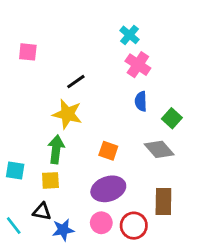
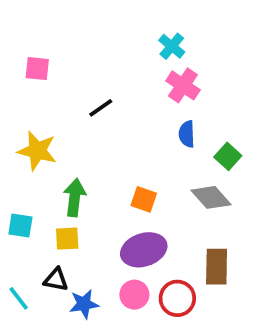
yellow star: (67, 114) -> (37, 151), moved

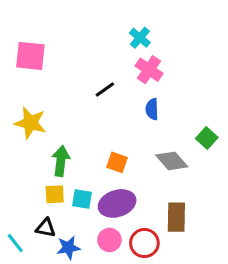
pink square: (37, 69) -> (30, 56), size x1.5
black line: (101, 108) -> (105, 89), moved
green square: (228, 156) -> (207, 138), moved
cyan square: (20, 226) -> (82, 199), moved

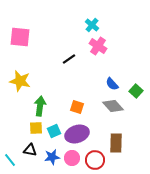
blue semicircle: (152, 109) -> (112, 84), moved, turned -40
cyan square: (82, 199) -> (54, 131), turned -32
blue star: (68, 248) -> (52, 157), moved

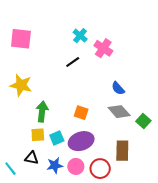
cyan cross: (92, 25) -> (80, 36), moved
green square: (136, 91) -> (143, 121), moved

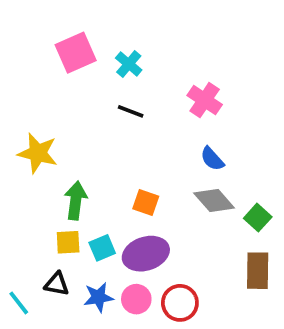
cyan cross: (80, 36) -> (129, 64), moved
pink square: (21, 39) -> (76, 53), moved, turned -30
pink cross: (103, 48) -> (205, 100), moved
black line: (73, 62) -> (131, 111), turned 56
brown rectangle: (122, 151) -> (258, 271), moved

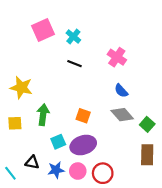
yellow square: (68, 242) -> (15, 123), moved

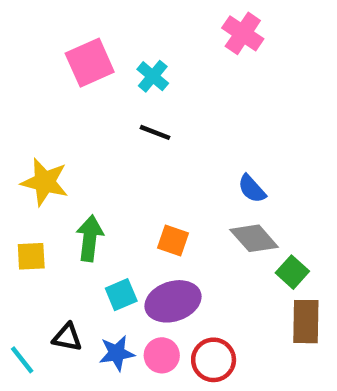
pink cross: (117, 57) -> (243, 33), moved
green square: (147, 124) -> (292, 272), moved

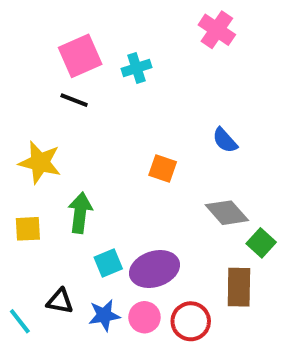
cyan cross: (153, 76) -> (136, 68), turned 32
black line: (155, 132) -> (74, 100), moved
blue semicircle: (252, 189) -> (225, 140), moved
orange square: (173, 241) -> (163, 168), moved
brown rectangle: (306, 322) -> (239, 287), moved

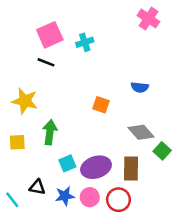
pink cross: (217, 30) -> (148, 19), moved
blue semicircle: (225, 140) -> (140, 87), turned -42
brown rectangle: (239, 287) -> (131, 168), moved

